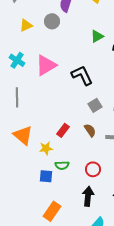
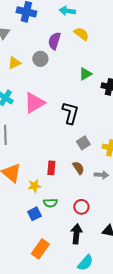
black L-shape: (82, 75) -> (70, 113), turned 40
red rectangle: (63, 130) -> (51, 168), turned -32
blue square: (46, 176) -> (34, 214), turned -32

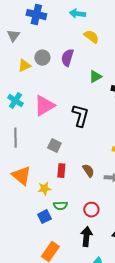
purple semicircle: (54, 41) -> (67, 58), moved
gray circle: (40, 59) -> (42, 58), moved
gray square: (83, 143) -> (54, 146), moved, turned -32

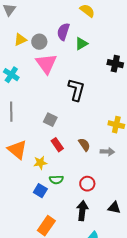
gray circle: (42, 58) -> (39, 42), moved
green triangle: (95, 77) -> (81, 44), moved
pink triangle: (44, 106) -> (46, 64), moved, turned -35
red rectangle: (61, 171) -> (57, 145), turned -40
blue square: (44, 217) -> (40, 191), turned -32

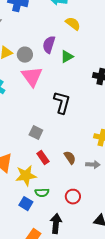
yellow star: (40, 163) -> (26, 176), size x1.5
black arrow: (82, 211) -> (56, 224), moved

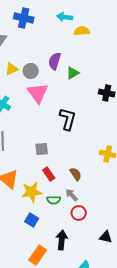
yellow semicircle: (73, 24) -> (82, 31), moved, turned -42
gray square: (36, 133) -> (42, 149), turned -32
gray arrow: (93, 165) -> (72, 195), moved, turned -136
green semicircle: (42, 193) -> (54, 200), moved

